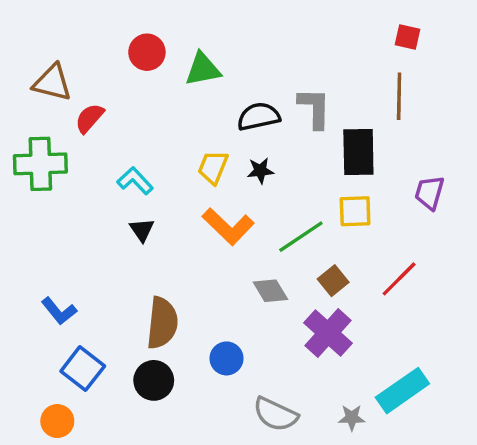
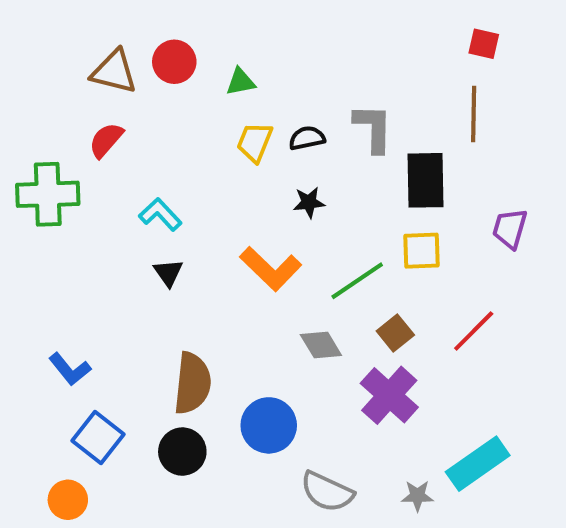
green triangle: (203, 69) -> (241, 82), size x0.7
brown triangle: (52, 83) -> (114, 72), moved
black semicircle: (259, 116) -> (307, 138), size x0.7
yellow trapezoid: (213, 167) -> (255, 142), moved
blue circle: (226, 358) -> (269, 425), size x1.4

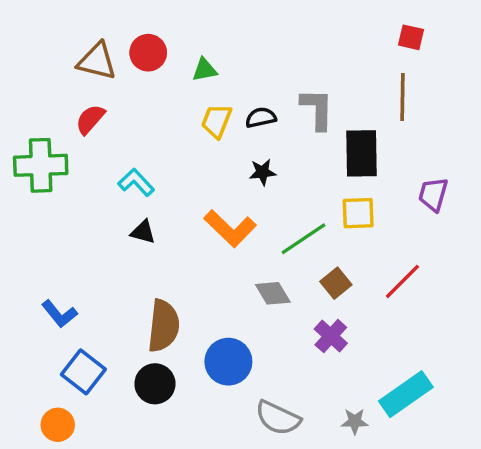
black triangle: (168, 273) -> (143, 232), turned -40
purple cross: (389, 395) -> (331, 336), size x0.7

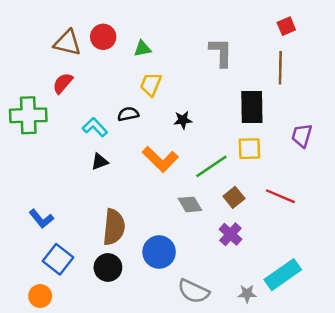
red square: (411, 37) -> (286, 26), turned -36
gray L-shape: (317, 109) -> (221, 52), moved
black semicircle: (261, 118) -> (128, 114), moved
black triangle: (143, 232) -> (100, 162), turned -36
red line: (402, 281) -> (280, 196), turned 68

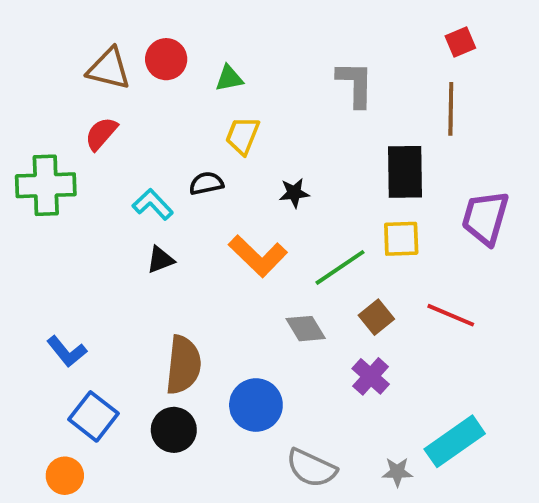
purple trapezoid: (302, 136) -> (485, 218), size x1.4

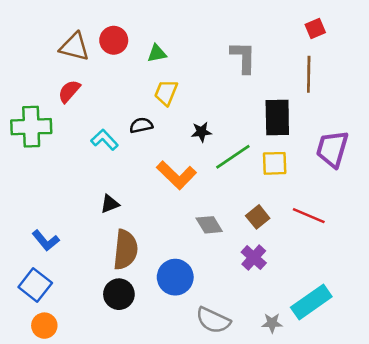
black triangle: (160, 260) -> (110, 204), moved
green line: (340, 267) -> (233, 157), moved
blue square: (94, 416) -> (35, 285), moved

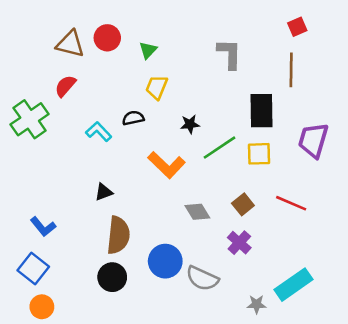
green triangle: (157, 53) -> (148, 50), turned -36
green cross: (31, 127) -> (30, 119), turned -33
gray semicircle: (213, 320) -> (202, 278), moved

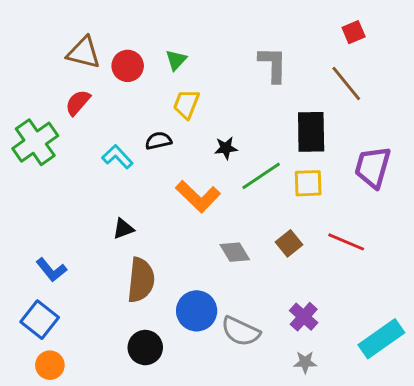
red circle: (107, 38) -> (128, 66), moved
brown line: (291, 70) -> (346, 83), turned -40
purple cross: (239, 243) -> (304, 317), moved
black circle: (112, 277) -> (145, 348), moved
cyan rectangle: (294, 285) -> (381, 339), moved

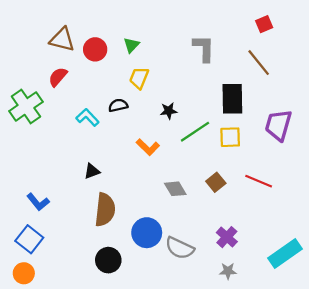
orange L-shape: (198, 196) -> (148, 147), size x0.7
orange circle: (50, 365) -> (24, 273), moved

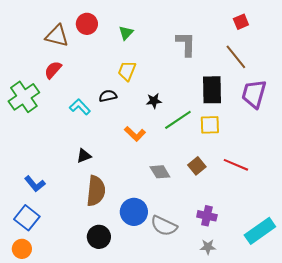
green triangle: (131, 45) -> (126, 33), moved
red circle: (95, 49) -> (87, 24), moved
purple trapezoid: (278, 125) -> (254, 94), moved
purple cross: (227, 237) -> (207, 216), turned -30

